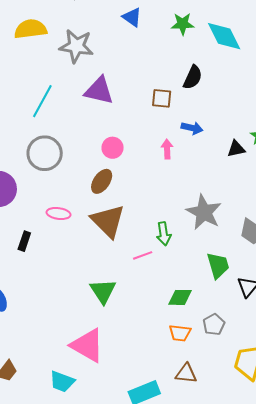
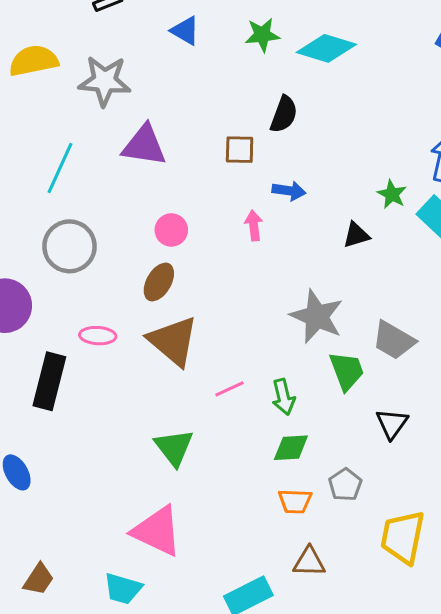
cyan diamond: (224, 36) -> (326, 48), turned -42
black triangle: (236, 149) -> (356, 235), moved
green arrow: (164, 234) -> (283, 397), moved
black rectangle: (24, 241) -> (49, 381), size x1.8
green trapezoid: (218, 265) -> (347, 371), moved

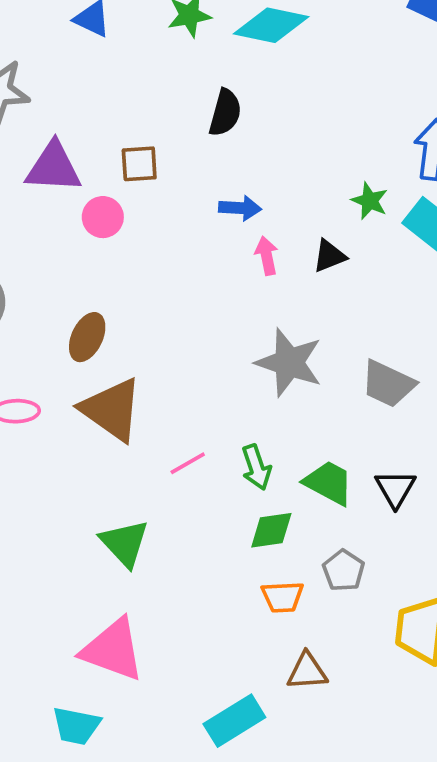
brown square: (240, 150) -> (139, 164), moved
pink arrow: (254, 225) -> (267, 256), moved
pink circle: (171, 230) -> (103, 217), moved
green trapezoid: (347, 371) -> (329, 483), moved, turned -36

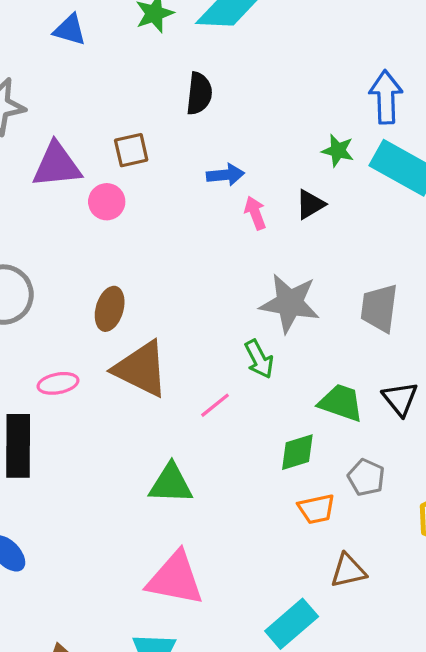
gray trapezoid: (388, 384) -> (379, 308), turned 81
green arrow: (256, 467) -> (259, 359), moved
green triangle: (125, 543) -> (171, 484), turned -36

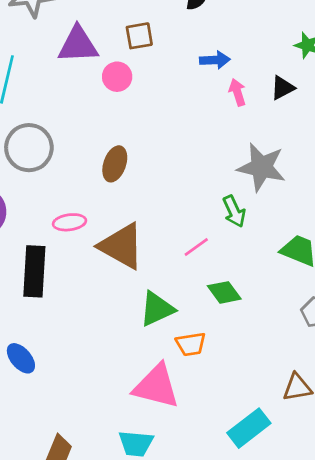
brown triangle: (141, 369) -> (122, 246), moved
green diamond: (297, 452) -> (224, 292), moved, turned 68
green triangle: (171, 484) -> (157, 309), turned -30
orange trapezoid: (316, 509) -> (191, 344), moved

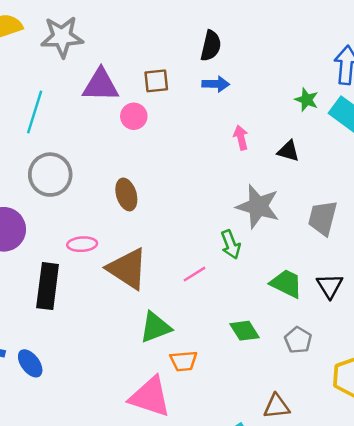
blue arrow: (215, 60) -> (216, 84), moved
black triangle: (283, 88) -> (288, 151), moved, turned 40
brown ellipse: (115, 164) -> (126, 194), turned -40
green diamond: (224, 292) -> (245, 331), moved

